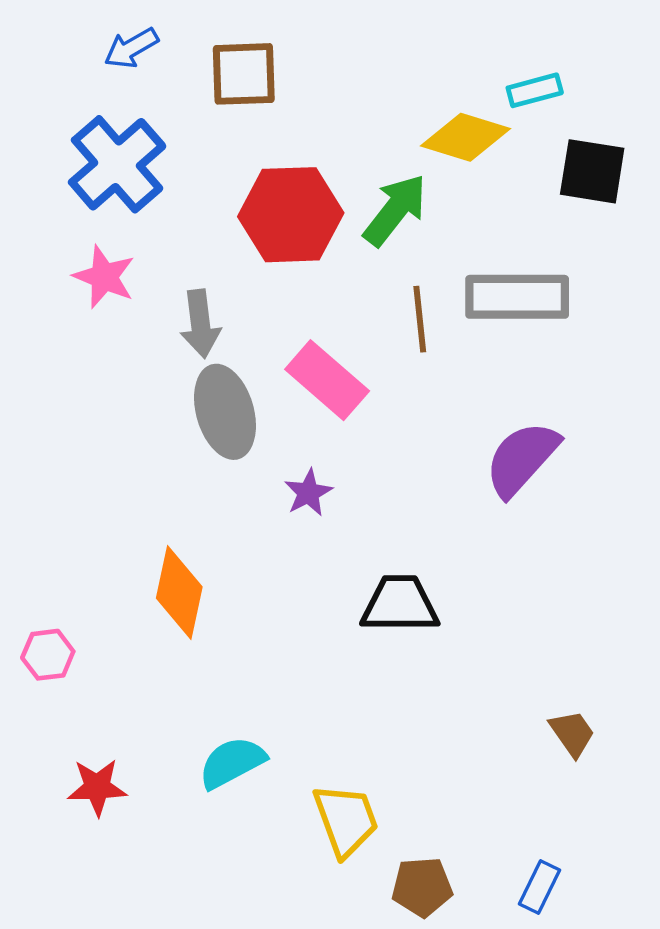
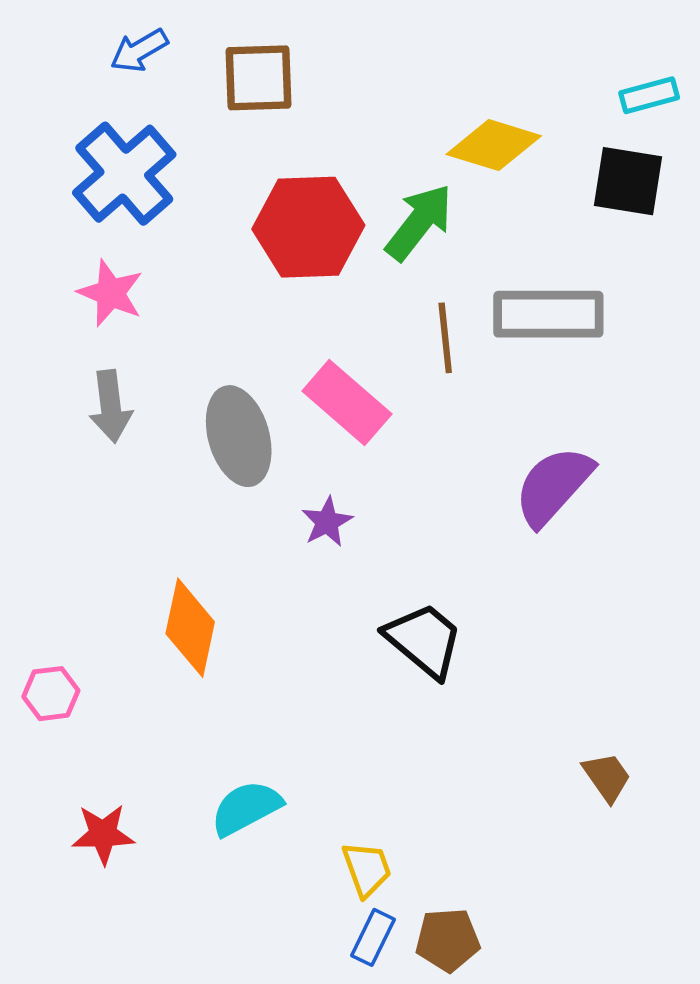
cyan rectangle: (535, 90) -> (649, 95), moved
gray arrow: (200, 324) -> (111, 406), moved
black trapezoid: (400, 604) -> (424, 640), turned 40
yellow trapezoid: (346, 820) -> (367, 869), size x0.7
blue rectangle: (539, 887) -> (373, 937), moved

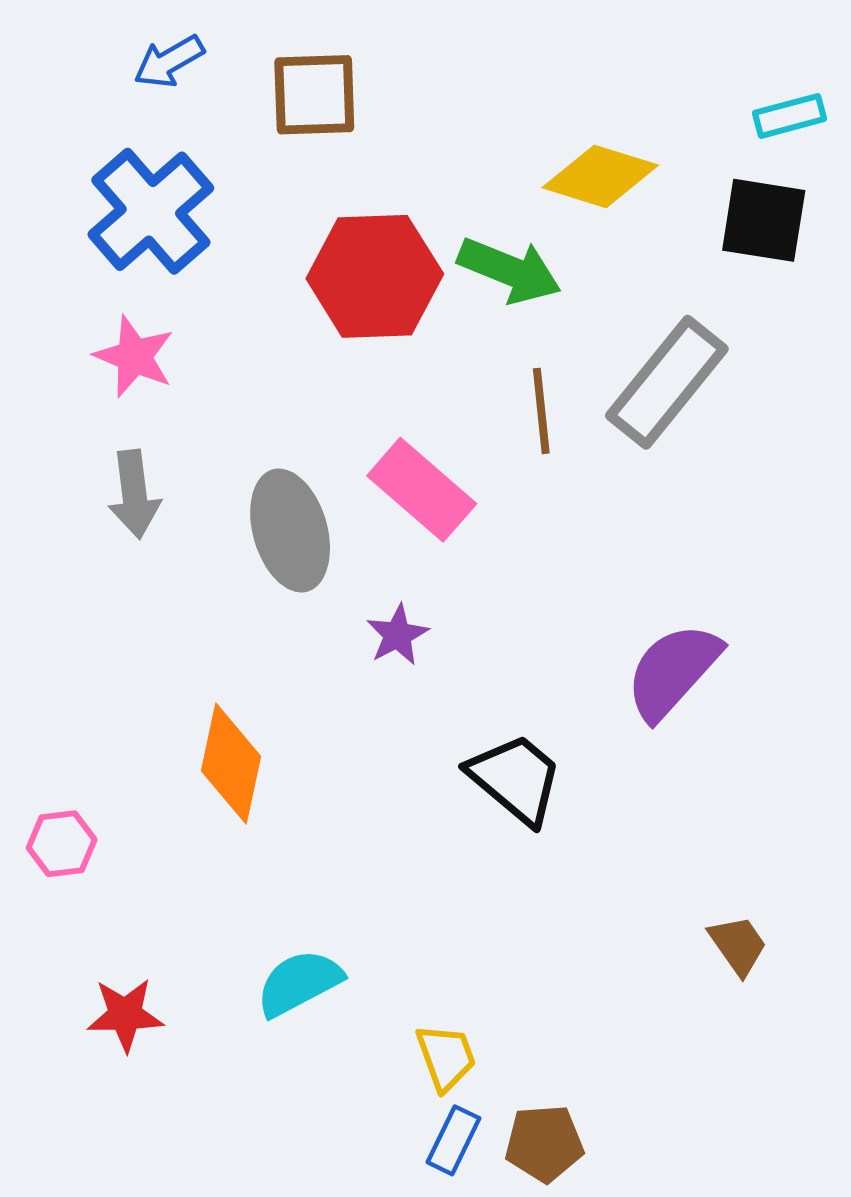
green arrow: (419, 222) -> (509, 270), turned 74
gray rectangle: (548, 314) -> (667, 382), turned -51
purple semicircle: (553, 486) -> (673, 671), moved

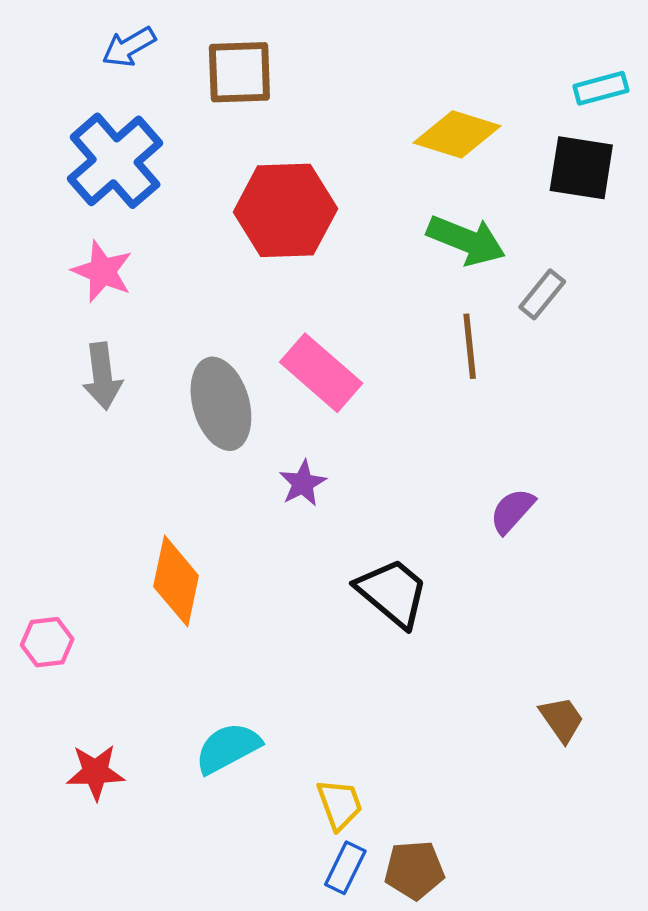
green arrow: (509, 270) -> (466, 240), moved
gray rectangle: (667, 382) -> (542, 294), moved, size x0.5
brown line: (541, 411) -> (470, 346), moved
purple semicircle: (673, 671) -> (512, 511), size x0.6

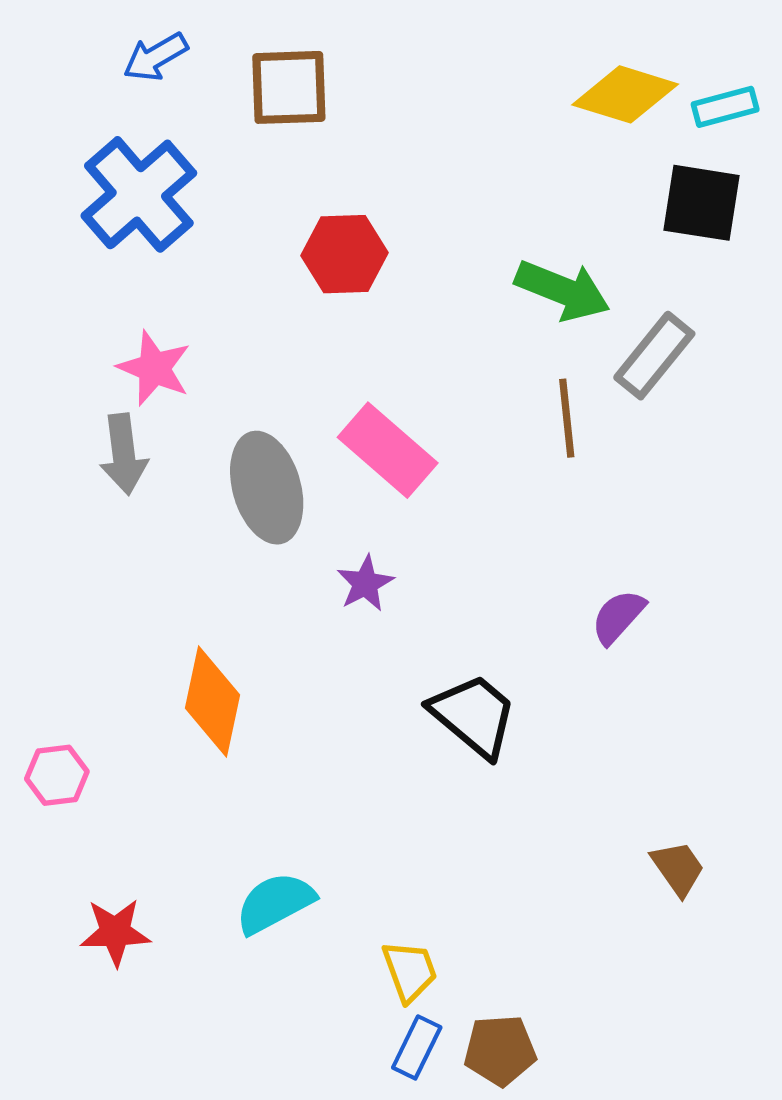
yellow diamond: (457, 134) -> (625, 94), moved
red hexagon: (285, 210) -> (344, 254), size x0.7
pink star: (102, 271) -> (154, 368), moved
gray rectangle: (542, 294) -> (654, 356), size x1.4

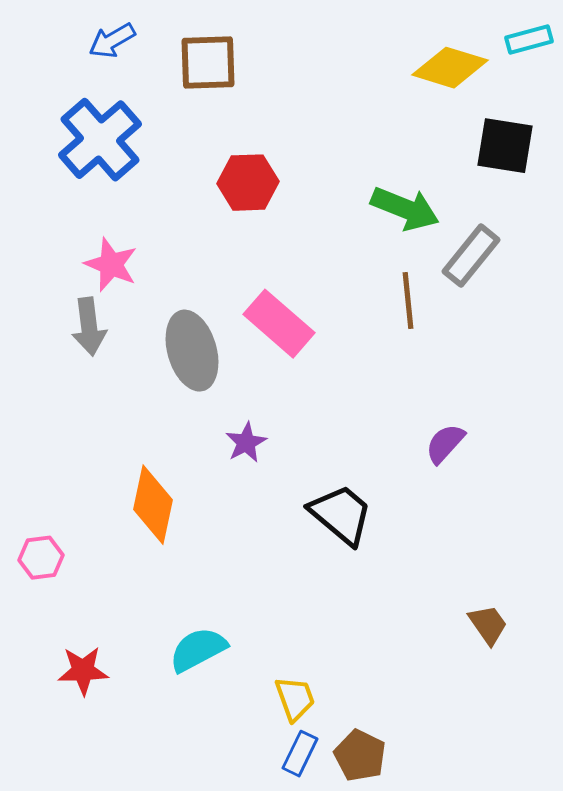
cyan rectangle: (725, 107) -> (529, 40), moved
purple star: (365, 583) -> (246, 443), moved
brown pentagon: (500, 1050) -> (360, 756), turned 30

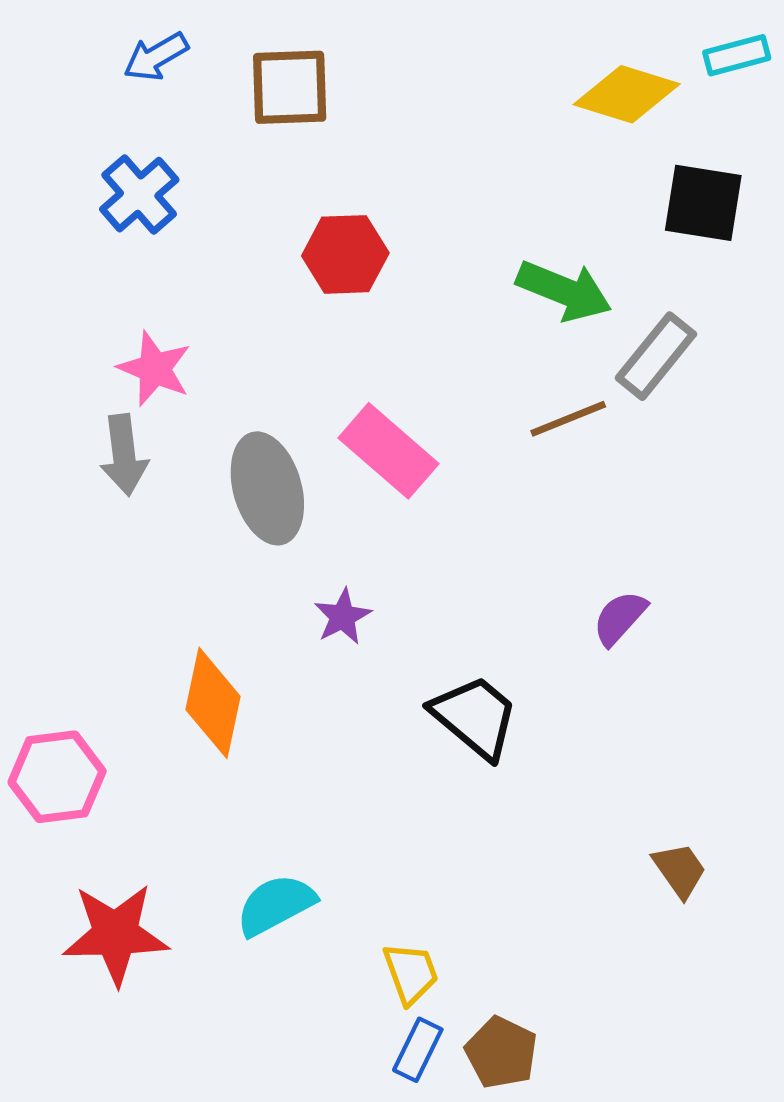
blue cross: (100, 140) -> (139, 195), size x0.7
brown line: (408, 301) -> (568, 419), turned 74
pink hexagon: (41, 558) -> (57, 777), size x1.5
red star: (83, 671) -> (116, 934), size x1.5

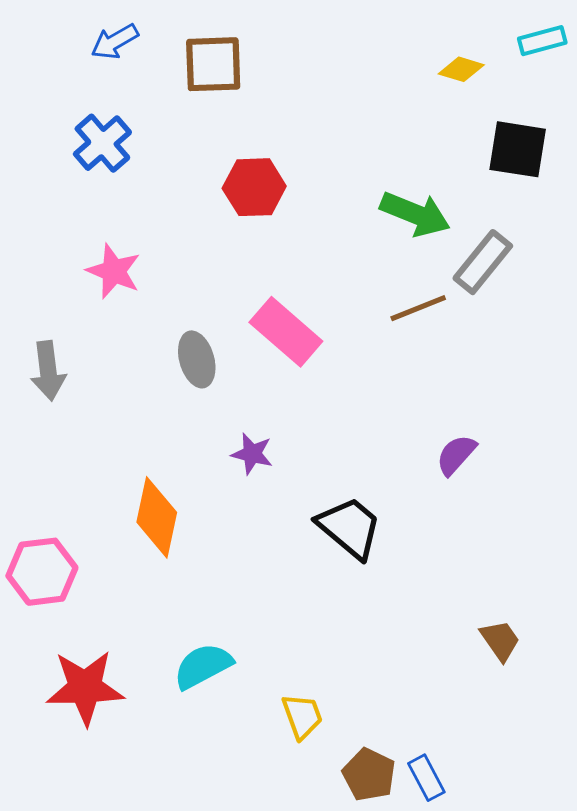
yellow diamond: (627, 94) -> (461, 69), size x0.6
gray arrow: (124, 455) -> (48, 371), moved
gray ellipse: (267, 488) -> (197, 359), size x0.7
purple star: (343, 617) -> (252, 454), turned -30
blue rectangle: (418, 1050) -> (426, 778), moved, turned -54

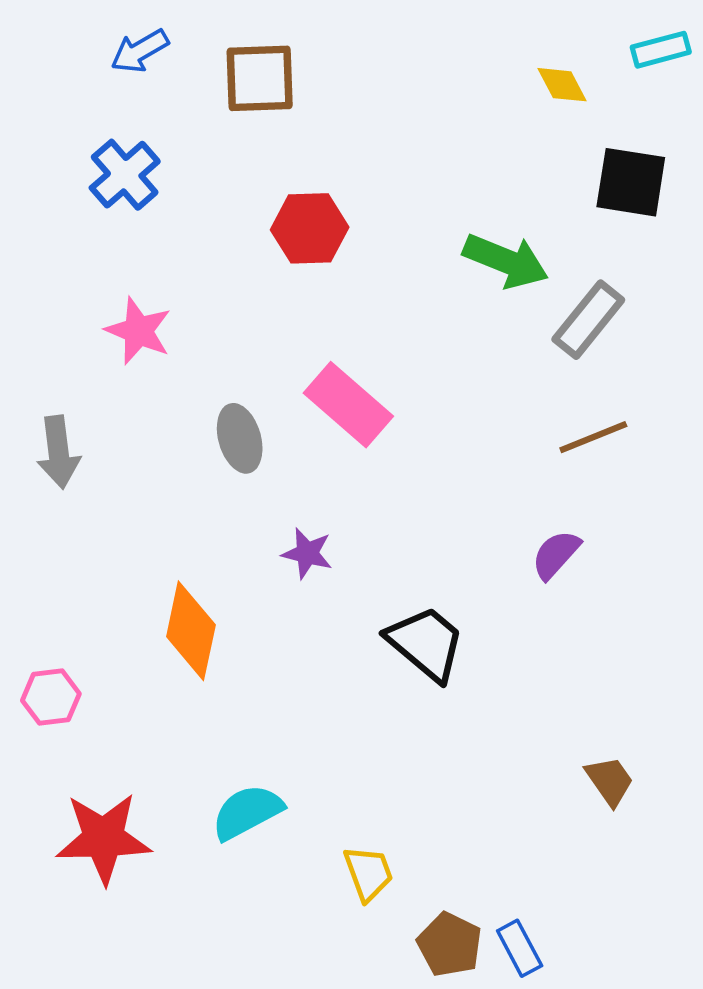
yellow diamond: (461, 69) -> (562, 85), turned 45
brown line: (418, 308) -> (593, 437), moved
pink hexagon: (42, 572) -> (51, 697), size x0.7

